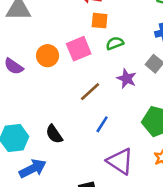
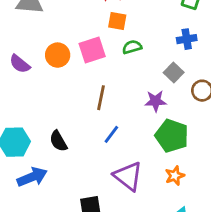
purple star: (127, 79) -> (156, 101), moved, turned -30
brown line: (90, 92) -> (101, 98), turned -40

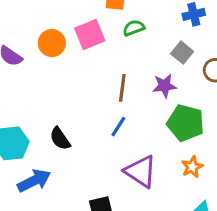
brown line: (101, 98) -> (122, 88), moved

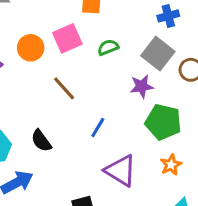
green semicircle: (134, 28) -> (108, 47), moved
gray square: (182, 53) -> (158, 54), size x1.5
brown line: (122, 88) -> (64, 88), moved, turned -48

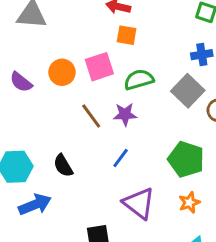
green semicircle: (108, 47) -> (139, 80), size x1.4
purple star: (142, 86) -> (125, 114), moved

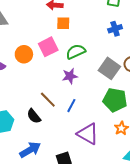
gray square: (188, 91) -> (109, 68), moved
brown line: (91, 116) -> (48, 100), moved
blue arrow: (35, 205) -> (30, 150), moved

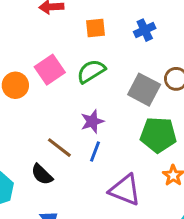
orange square: (63, 23) -> (96, 28), moved
purple star: (70, 76) -> (92, 121), moved

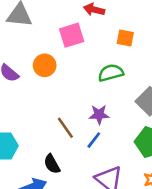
pink square: (50, 70) -> (72, 35), moved
black semicircle: (42, 174) -> (52, 164), moved

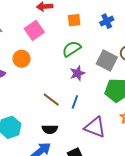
purple star: (99, 115) -> (77, 73), moved
black semicircle: (52, 164) -> (50, 129), turned -42

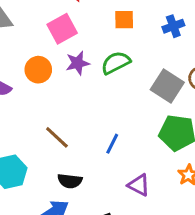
purple star: (77, 73) -> (78, 63), moved
brown line: (51, 100) -> (57, 137), moved
purple triangle: (95, 127) -> (139, 185), size x0.7

